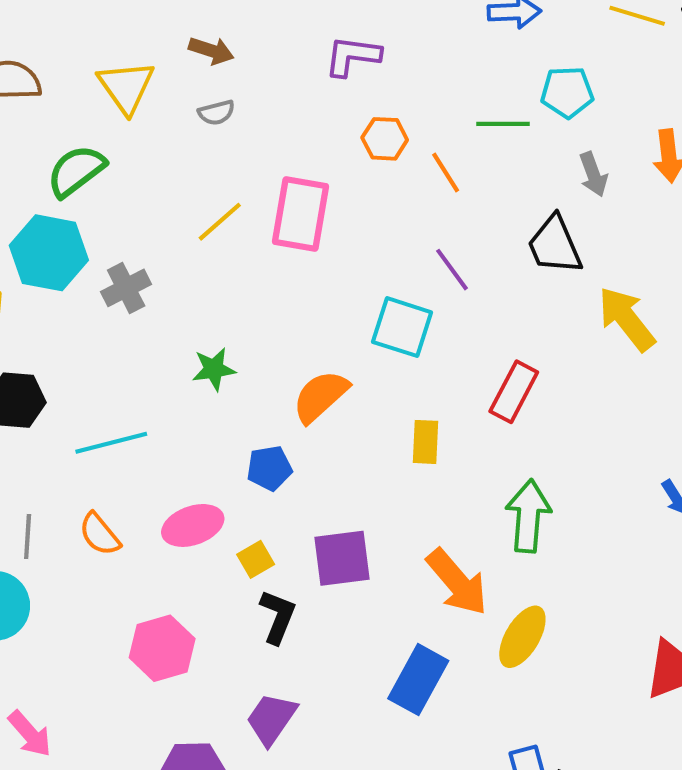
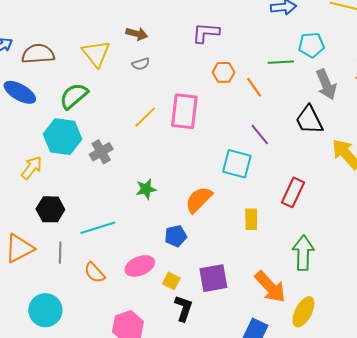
gray arrow: (593, 174) -> (326, 84), size x1.4
gray line: (28, 537) -> (60, 253), moved
yellow square: (256, 559) -> (171, 281), turned -30

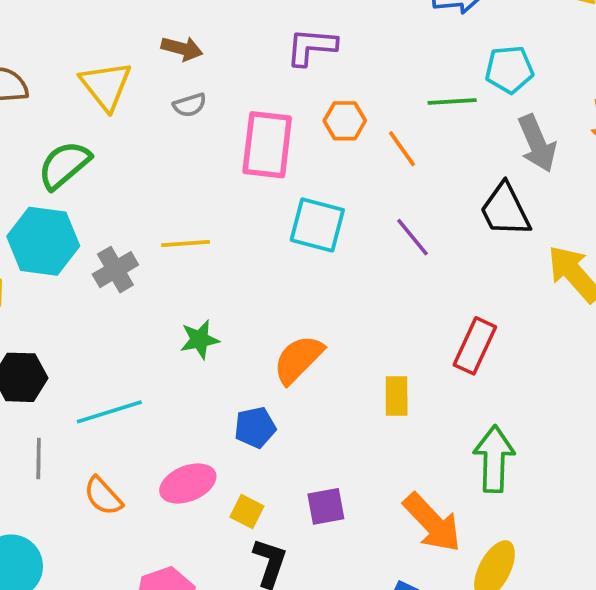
pink rectangle: (184, 111) -> (267, 145), moved
yellow line: (145, 117) -> (186, 244), moved, turned 40
cyan square: (237, 164) -> (317, 225), moved
purple square: (213, 278) -> (326, 506), size x0.7

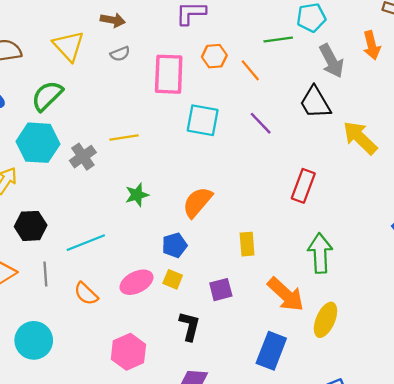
yellow rectangle: (397, 396) -> (247, 244), moved
yellow square: (247, 511) -> (173, 279), moved

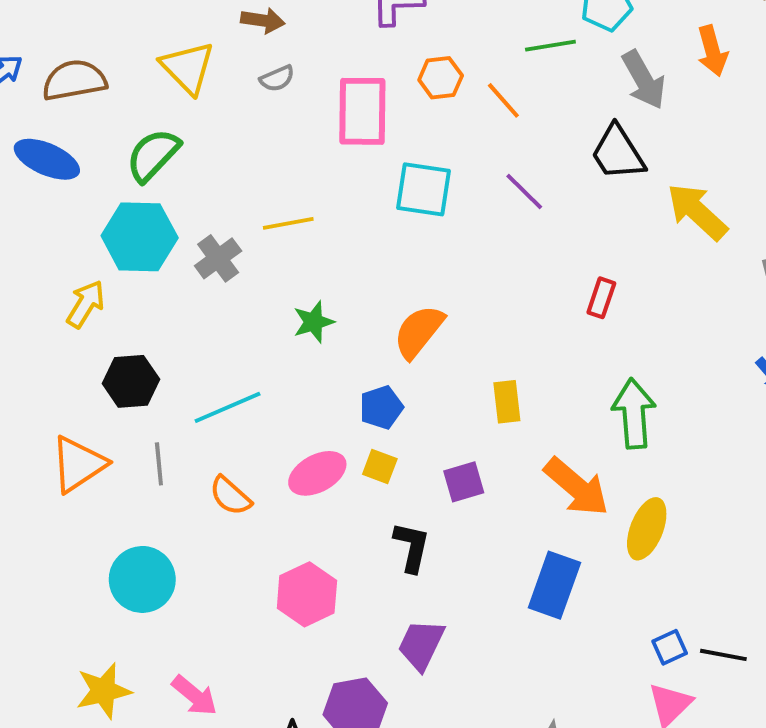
red rectangle: (303, 186) -> (601, 298), size x0.7

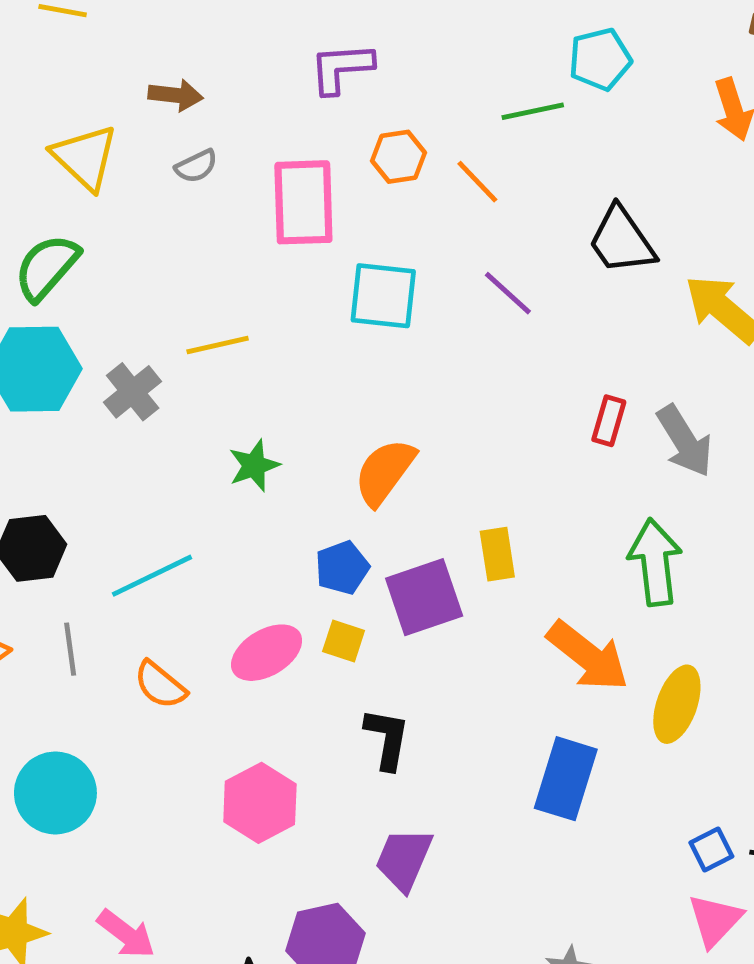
gray arrow: (644, 80) -> (685, 441), moved
purple square: (464, 482) -> (424, 597), moved, size x1.5

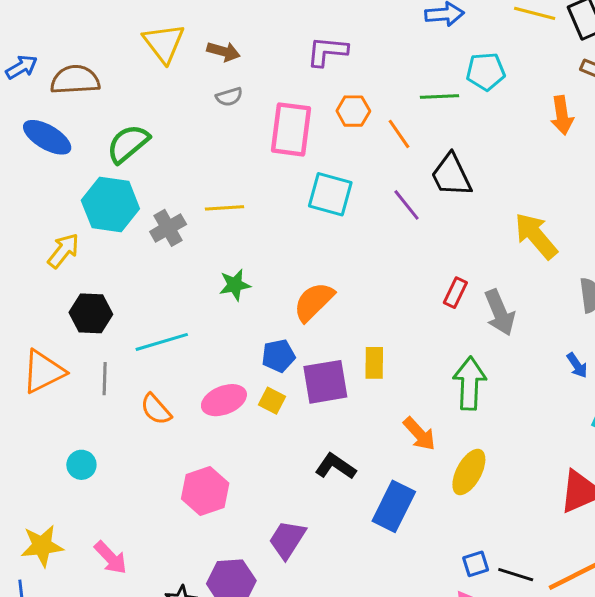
yellow triangle: (85, 157) -> (164, 43), moved
black trapezoid: (622, 240) -> (451, 175), moved
orange arrow: (588, 656) -> (419, 434), size x0.7
black L-shape: (387, 739) -> (335, 466), moved, turned -75
cyan circle: (55, 793) -> (81, 465), size x0.6

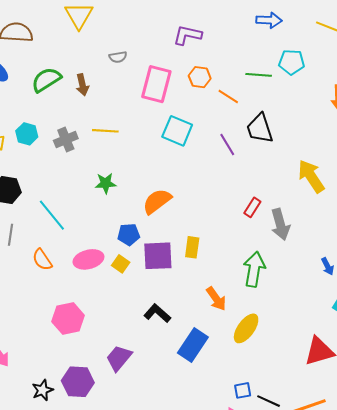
brown arrow: (224, 51) -> (82, 85), moved, turned 55
orange line: (399, 134) -> (228, 96), turned -30
cyan hexagon: (110, 205) -> (27, 134), moved, size x0.6
cyan line: (162, 342) -> (52, 215), turned 60

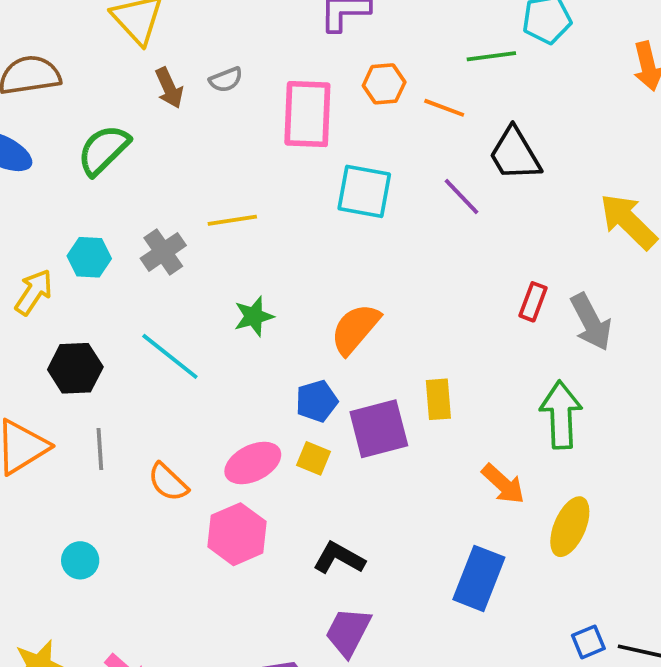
brown arrow: (82, 85) -> (169, 88), moved
cyan line: (52, 215) -> (170, 356), moved
black L-shape: (157, 313) -> (339, 558), moved
pink hexagon: (68, 319) -> (237, 534), moved

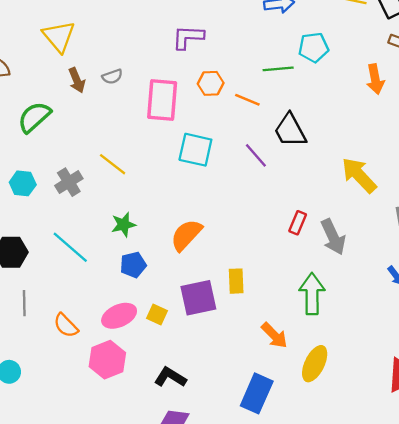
yellow line: (232, 220) -> (113, 164), turned 44
blue pentagon: (317, 401) -> (133, 265), moved

